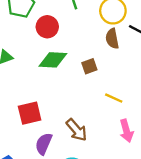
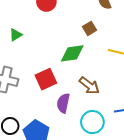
green diamond: (53, 60) -> (72, 53), moved

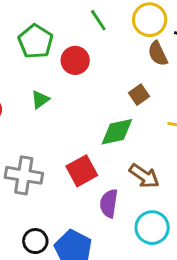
green triangle: (16, 35) -> (40, 99), moved

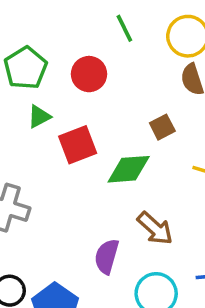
green pentagon: (36, 41) -> (26, 68), moved
red square: (82, 171) -> (78, 145), moved

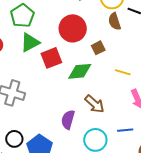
red circle: (89, 74) -> (73, 28), moved, size x1.4
green triangle: (39, 117) -> (30, 43), size x1.5

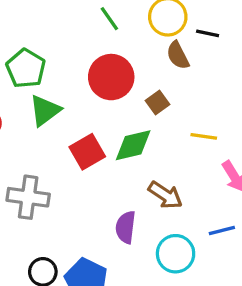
red square: (51, 58) -> (87, 152), moved

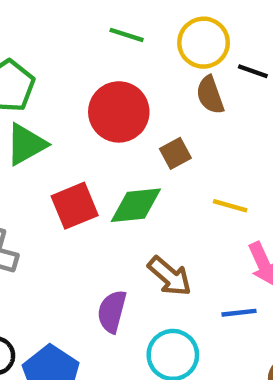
green line: (109, 19) -> (127, 35), turned -45
blue line: (222, 231) -> (239, 313), moved

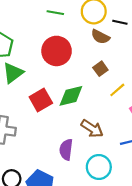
brown semicircle: (210, 95) -> (100, 37), turned -36
brown square: (175, 153) -> (100, 69), moved
yellow line: (230, 206) -> (117, 90), turned -49

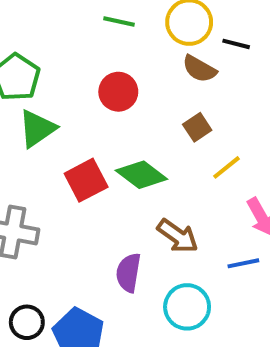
red circle: (57, 51) -> (118, 92), size x0.7
green diamond: (71, 96) -> (141, 175), turned 48

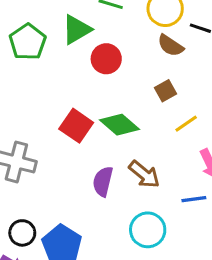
green triangle: (37, 129) -> (77, 30), moved
red square: (86, 180) -> (76, 126), turned -32
purple semicircle: (128, 273) -> (103, 181), moved

